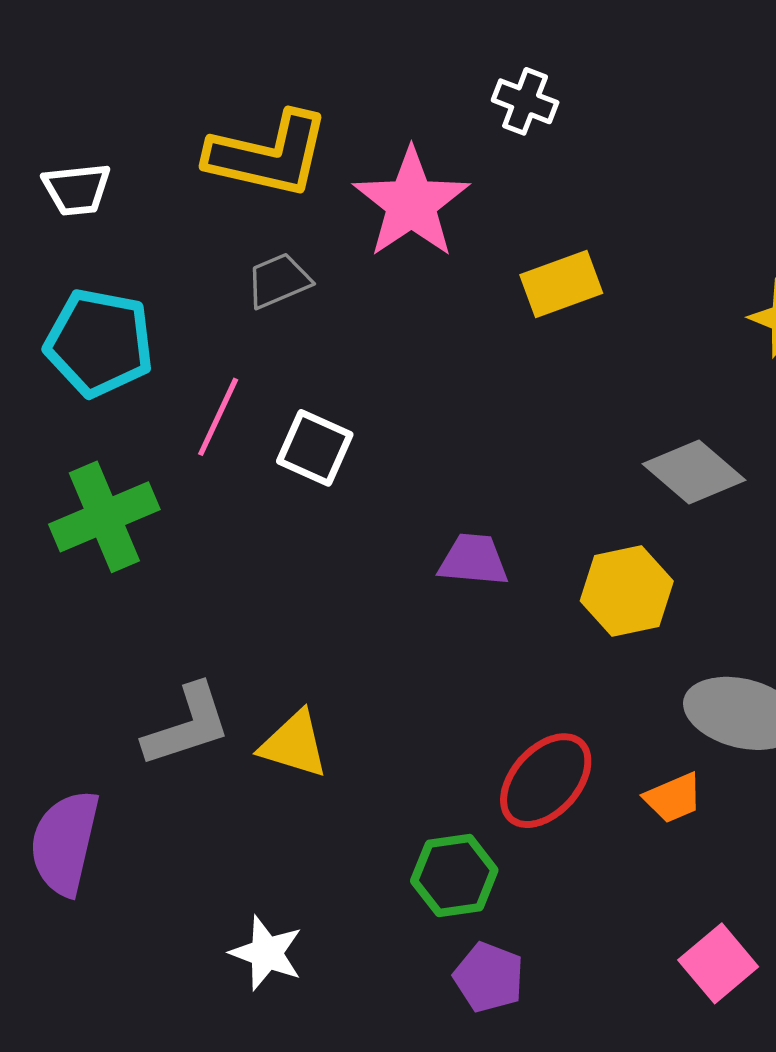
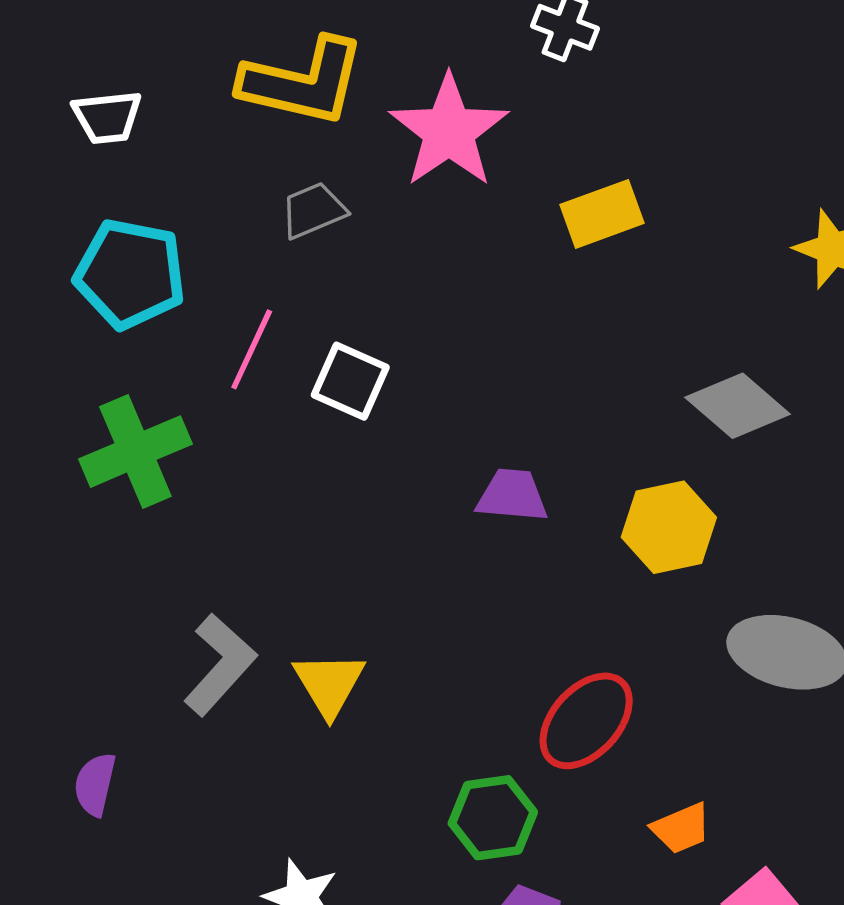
gray L-shape: (187, 725) -> (220, 665), turned -30
yellow triangle: (294, 744) -> (329, 684), turned 42
orange trapezoid: (673, 798) -> (681, 828), moved
purple semicircle: (65, 843) -> (95, 784), size x0.6

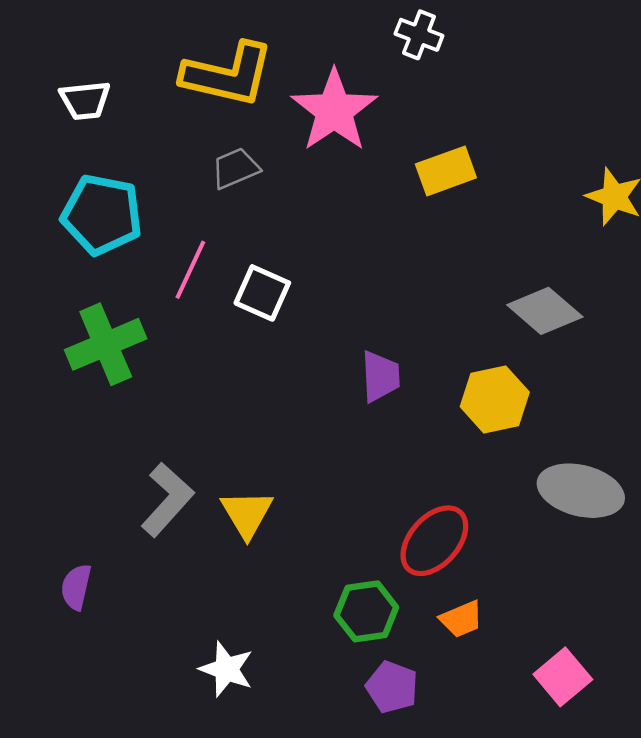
purple trapezoid: (512, 496) -> (380, 376), turned 82
orange trapezoid: (681, 828) -> (461, 619), moved

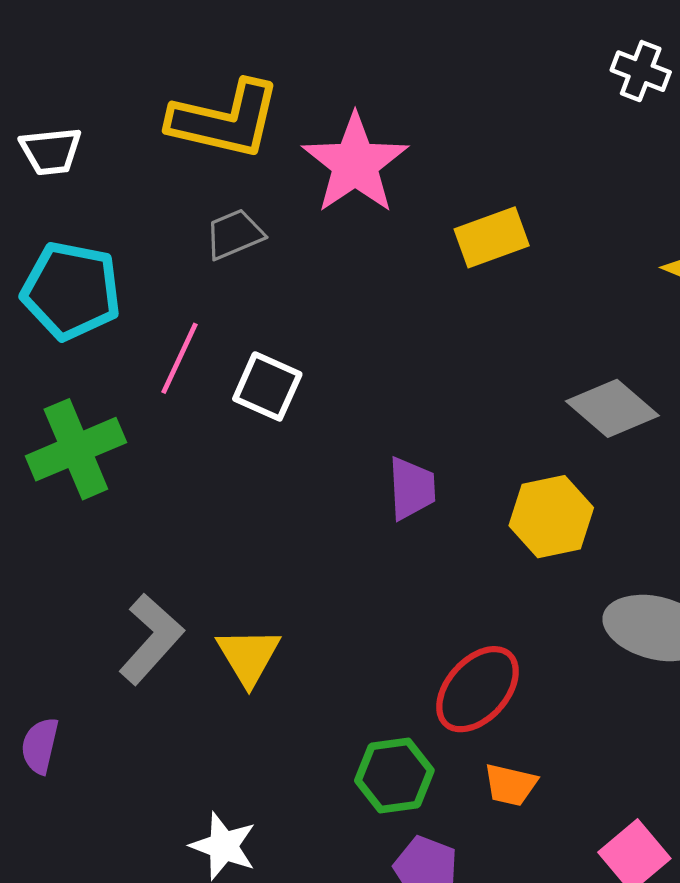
white cross: (419, 35) -> (641, 71), moved
orange trapezoid: (461, 619) -> (510, 785), turned 36

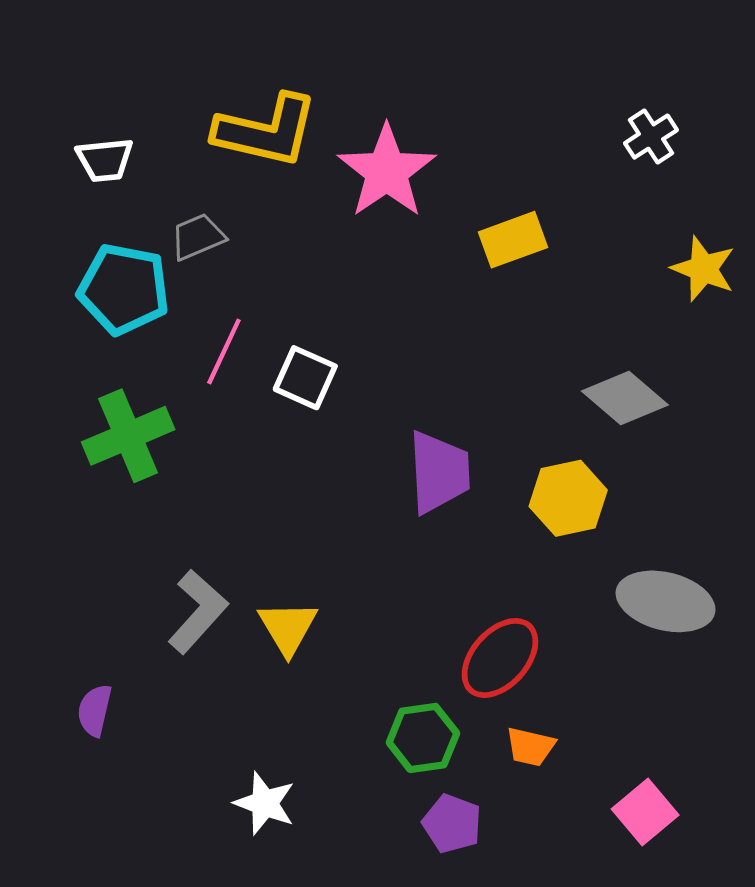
white cross: (641, 71) -> (651, 137), moved, turned 36
gray trapezoid: (234, 234) -> (198, 237), moved
purple trapezoid: (412, 488) -> (439, 472), size x1.4

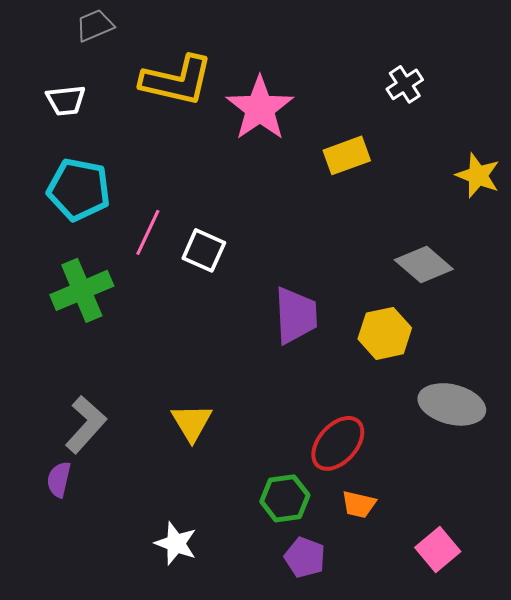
white cross: (651, 137) -> (405, 84), moved
gray trapezoid: (198, 237) -> (95, 25), moved
gray L-shape: (198, 612) -> (86, 424), moved

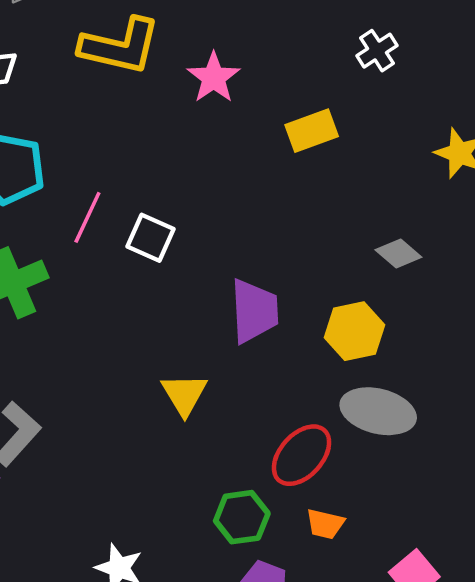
pink star: (260, 108) -> (214, 78), size x0.7
gray diamond: (424, 264) -> (398, 253), size x0.7
gray ellipse: (452, 404) -> (378, 411), moved
yellow triangle: (192, 422) -> (184, 394), moved

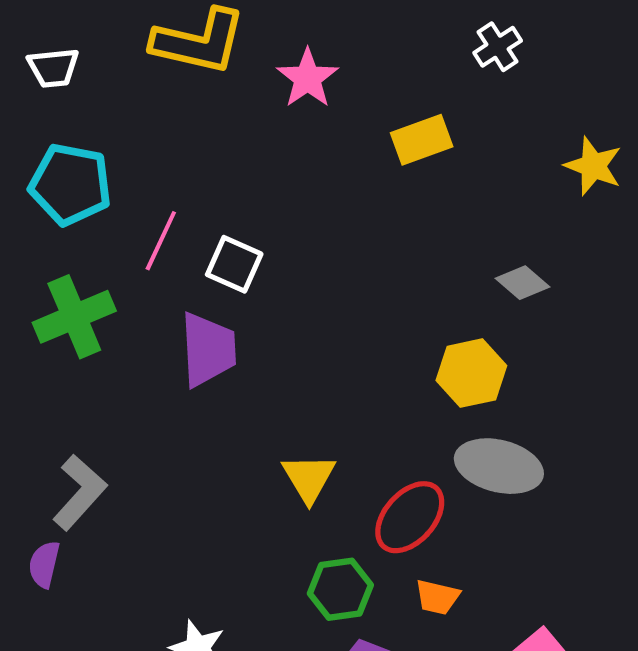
purple trapezoid: (254, 311) -> (208, 349), moved
yellow triangle: (184, 394) -> (309, 478), moved

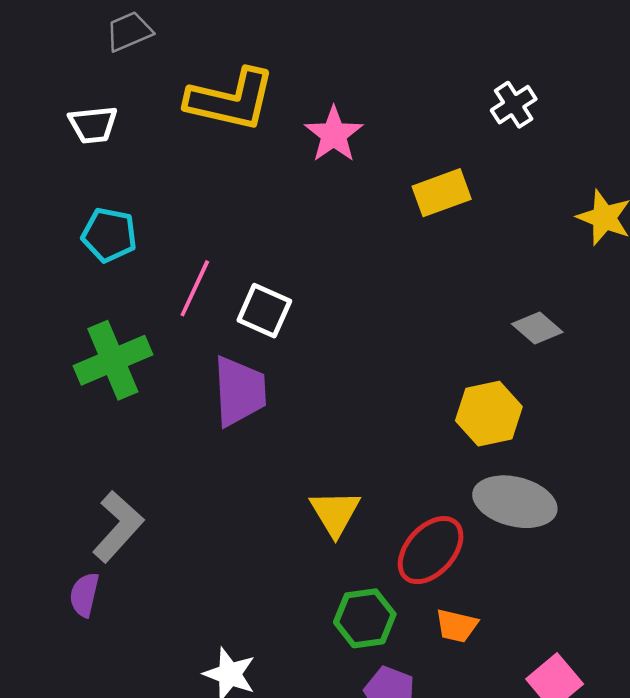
cyan pentagon: (70, 184) -> (109, 235), size x0.7

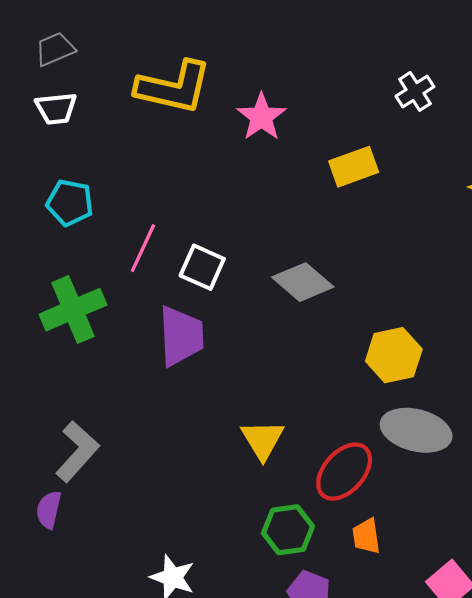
gray trapezoid: (129, 31) -> (55, 49), moved
gray diamond: (537, 328) -> (303, 282), moved, size x1.4
orange trapezoid: (457, 626) -> (366, 536), turned 69

